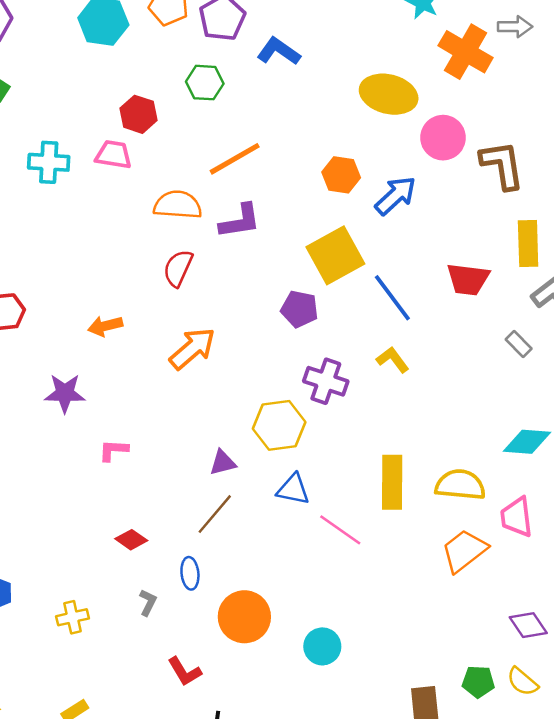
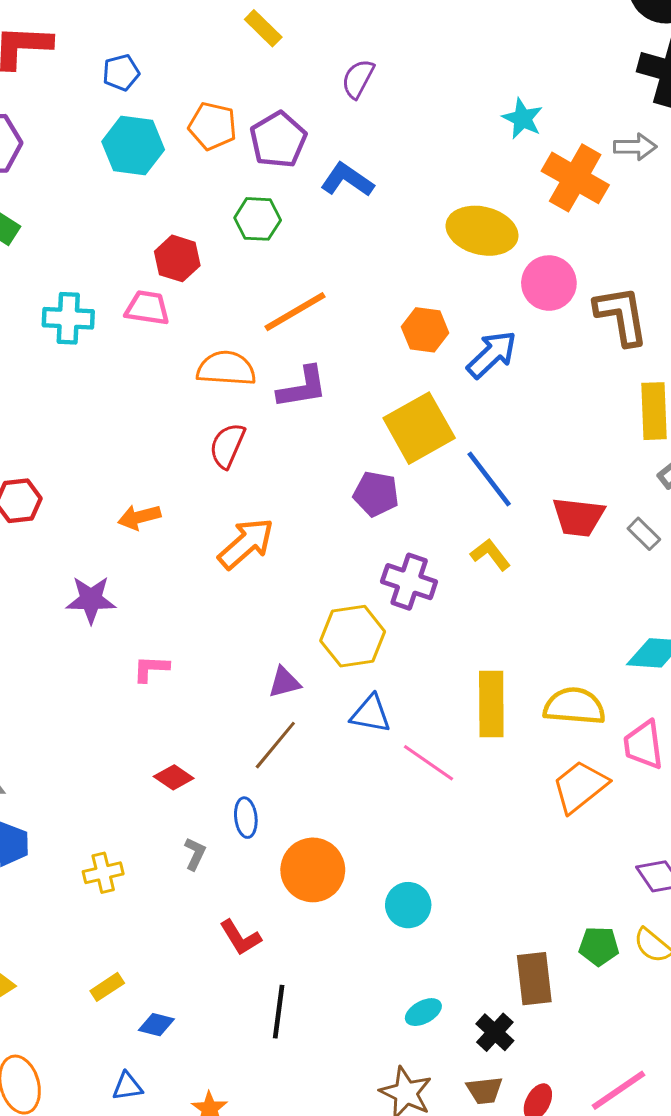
red trapezoid: (468, 279) -> (578, 517), moved

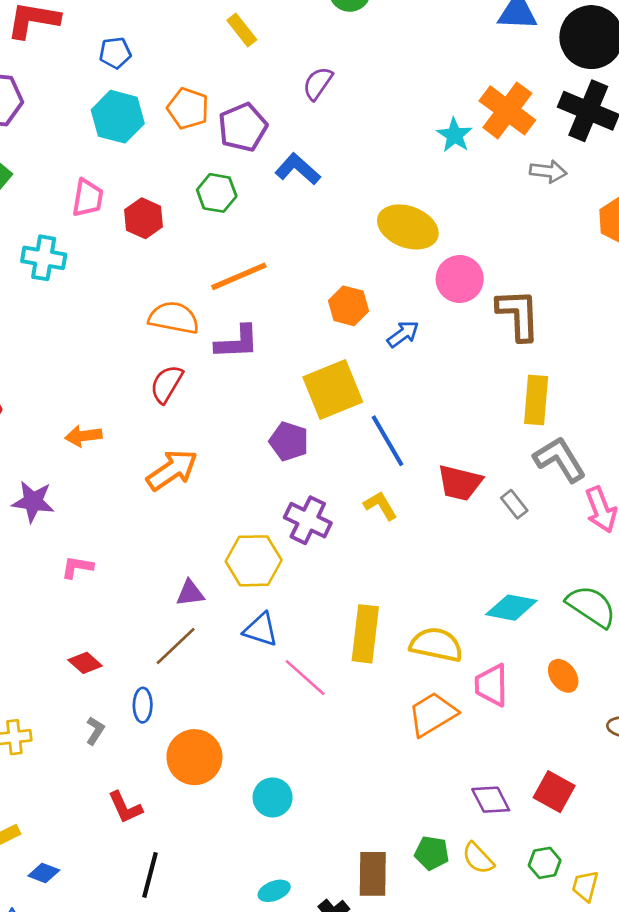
orange cross: (575, 178) -> (507, 110), moved
pink trapezoid: (147, 308) -> (88, 198), moved, turned 84
blue arrow: (492, 354) -> (403, 334), size x0.7

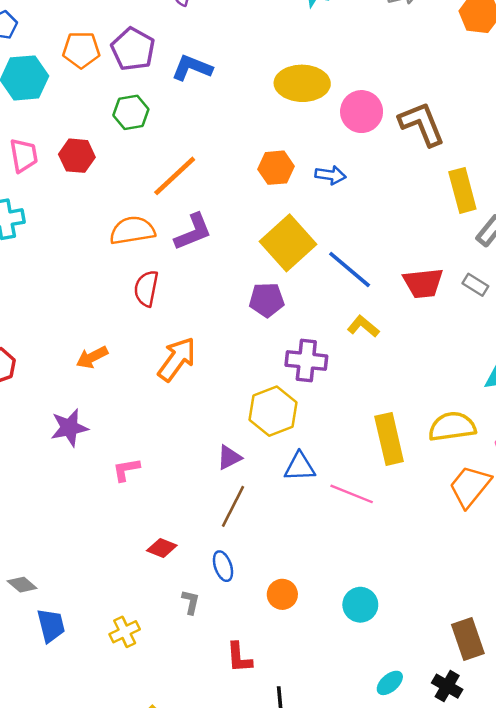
blue arrow: (403, 334) -> (330, 175), turned 64
orange circle: (194, 757) -> (282, 594), size x0.6
red L-shape: (125, 807) -> (239, 658), turned 40

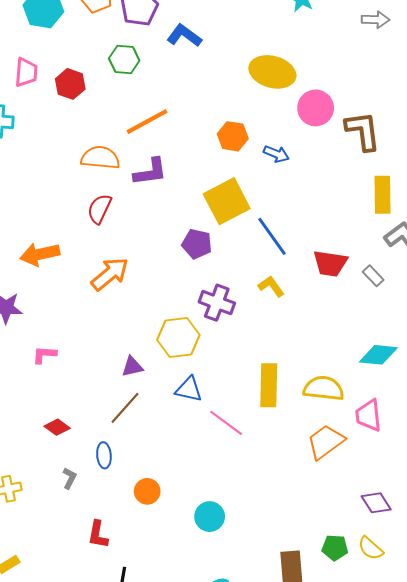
orange arrow: (92, 357) -> (40, 254), size x1.4

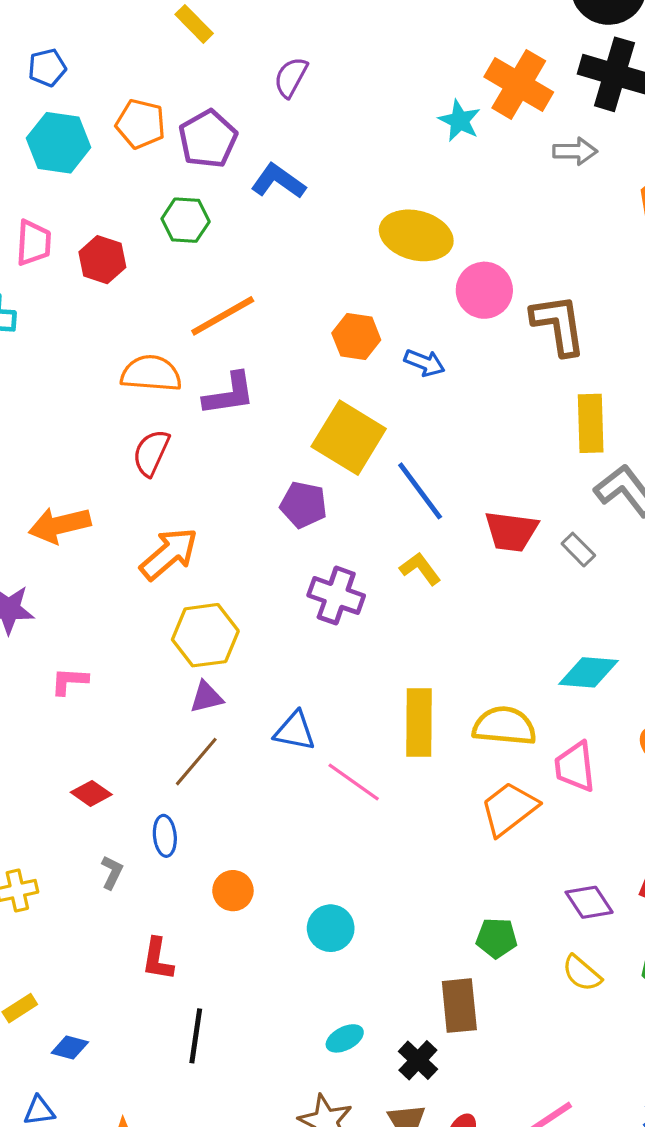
yellow square: (227, 201) -> (349, 438), turned -30
yellow hexagon: (178, 337) -> (205, 635), moved
green pentagon: (335, 548) -> (497, 938), moved

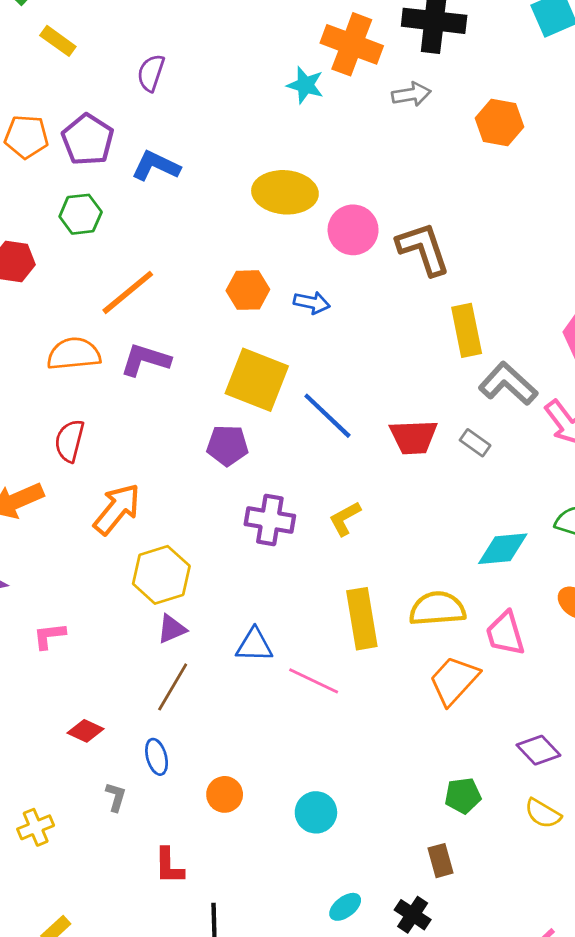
purple L-shape: (229, 394) -> (145, 360), turned -144
red semicircle: (151, 453) -> (70, 441), moved
yellow L-shape: (420, 569) -> (345, 519), moved, turned -72
brown rectangle: (459, 1006) -> (440, 861), size x0.7

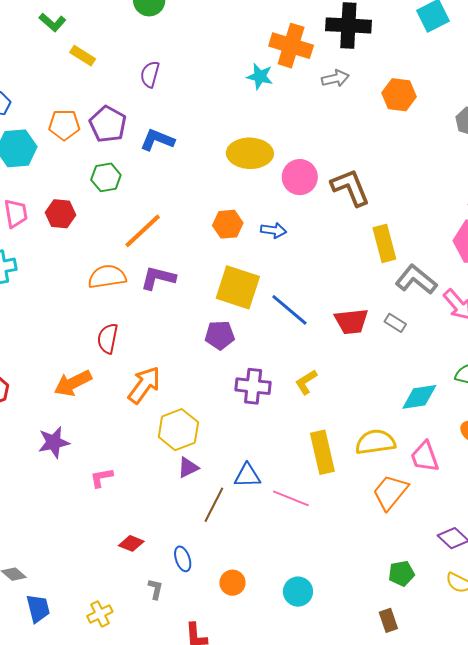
brown line: (173, 687) -> (214, 505), moved

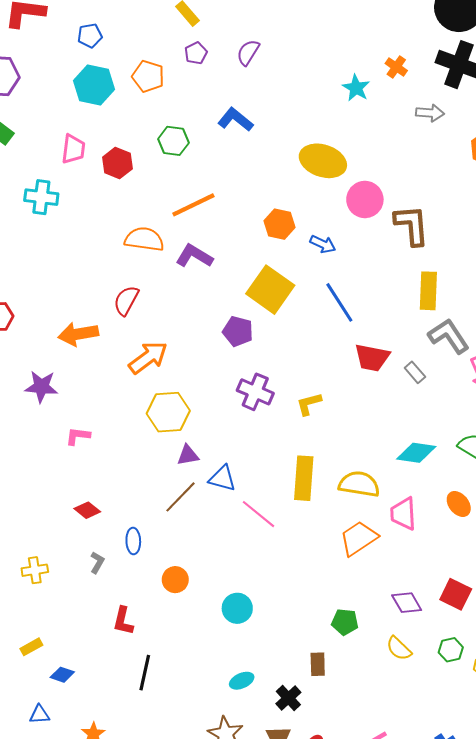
orange cross: (291, 46) -> (396, 67), size x0.5
purple pentagon: (108, 124) -> (196, 53), moved, size x0.6
blue line: (289, 310) -> (339, 302), moved
purple triangle: (188, 468) -> (188, 455), moved

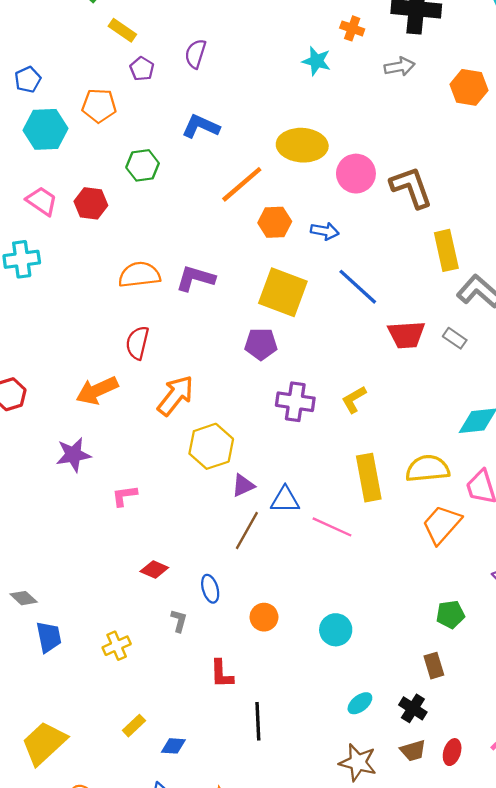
pink trapezoid: (73, 149) -> (42, 201), turned -48
orange line: (193, 205) -> (242, 184), moved

